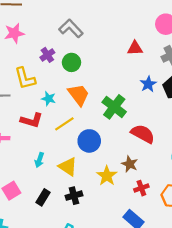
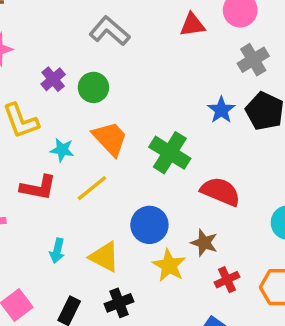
gray L-shape: (71, 28) -> (109, 31), moved
red triangle: (135, 48) -> (192, 25), moved
blue circle: (89, 141) -> (149, 225), moved

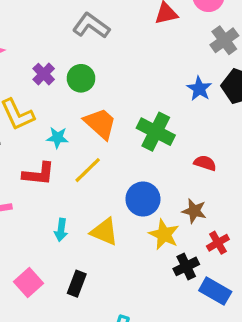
red semicircle: (221, 192) -> (205, 163), size x0.6
black cross: (119, 303) -> (186, 266), moved

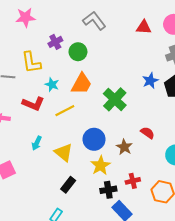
orange trapezoid: (100, 124) -> (81, 84), turned 60
red semicircle: (205, 163) -> (148, 133), moved
brown star: (194, 211) -> (124, 147), moved
black rectangle: (77, 284) -> (68, 185), moved

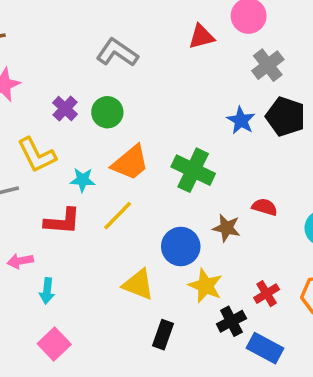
orange trapezoid: (81, 84) -> (130, 163), turned 40
cyan arrow: (37, 143) -> (47, 291), moved
brown star: (124, 147) -> (226, 228), moved

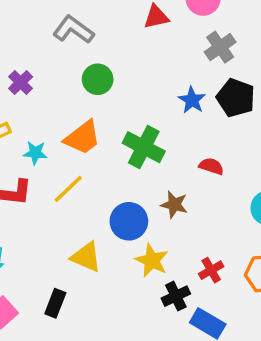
green circle: (107, 112) -> (98, 79), moved
red semicircle: (265, 207) -> (211, 166), moved
black rectangle: (163, 335) -> (55, 303), moved

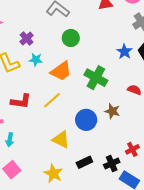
cyan star: (35, 153) -> (36, 60), moved
yellow star: (152, 260) -> (53, 173), moved
black rectangle: (55, 303) -> (84, 162), moved, turned 42

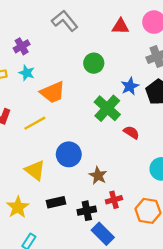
green circle: (71, 38) -> (94, 63), moved
green cross: (96, 78) -> (107, 108), moved
brown star: (112, 111) -> (98, 175), moved

